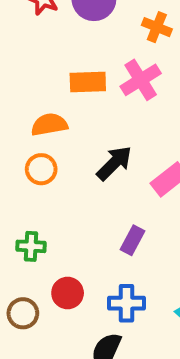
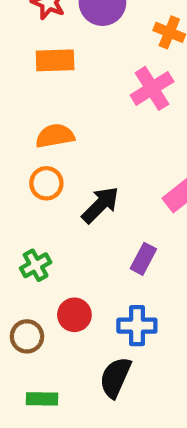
orange rectangle: (88, 82) -> (55, 60), moved
black arrow: (114, 163) -> (100, 205), moved
green cross: (31, 246) -> (36, 265), turned -32

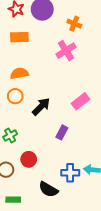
blue cross: (137, 326) -> (70, 173), moved
black semicircle: (115, 377) -> (48, 189), turned -84

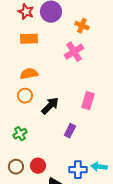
pink rectangle: (80, 101) -> (88, 101), turned -36
red circle: (29, 159) -> (38, 166), moved

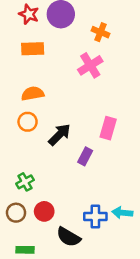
purple rectangle: (70, 131) -> (85, 156), moved
green cross: (20, 134) -> (25, 182), moved

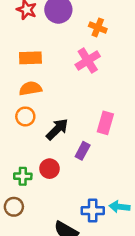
orange rectangle: (33, 49) -> (30, 58), moved
green cross: (25, 182) -> (23, 176), turned 30
red circle: (44, 211) -> (49, 169), moved

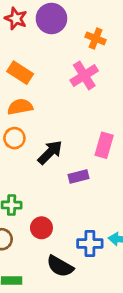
orange rectangle: (30, 58) -> (20, 73), turned 35
purple rectangle: (83, 151) -> (79, 177), turned 48
red circle: (49, 169) -> (41, 228), moved

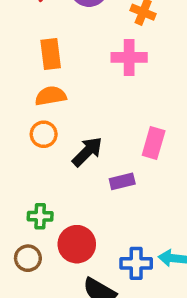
orange rectangle: (20, 73) -> (51, 54), turned 50
pink cross: (84, 75) -> (129, 57), turned 32
red circle: (41, 228) -> (77, 244), size x1.4

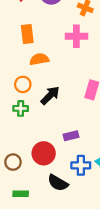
orange semicircle: (51, 96) -> (39, 59), moved
purple rectangle: (122, 181) -> (71, 136), moved
green cross: (40, 216) -> (21, 108), moved

